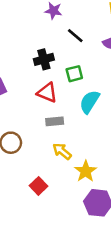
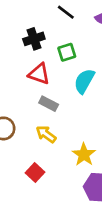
gray rectangle: (55, 121) -> (49, 104), turned 36
yellow arrow: (62, 151) -> (46, 134), moved

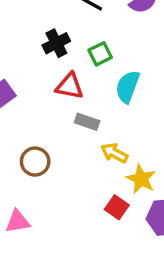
yellow arrow: (46, 134) -> (114, 153), moved
red square: (35, 173) -> (117, 207), moved

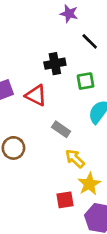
red triangle: (70, 86) -> (36, 95), moved
red square: (117, 207) -> (65, 200), turned 30

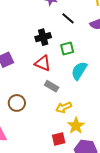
red triangle: (36, 95) -> (43, 63), moved
yellow arrow: (75, 159) -> (64, 107), turned -63

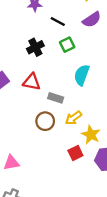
green square: (67, 48) -> (67, 45), moved
red triangle: (43, 63) -> (32, 82), moved
brown circle: (17, 103) -> (45, 121), moved

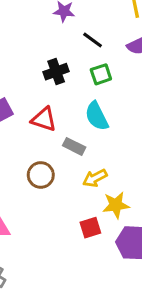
cyan semicircle: (82, 75) -> (97, 116), moved, turned -55
brown circle: (45, 121) -> (41, 175), moved
yellow star: (91, 135) -> (116, 205), turned 30

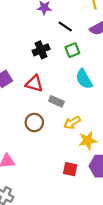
cyan semicircle: (97, 116) -> (84, 79), moved
red square: (90, 228) -> (70, 169), moved, turned 32

